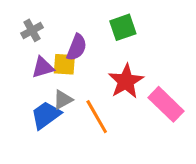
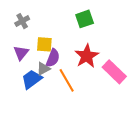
purple semicircle: (77, 47) -> (53, 58), moved
purple triangle: (43, 67) -> (21, 53), moved, turned -35

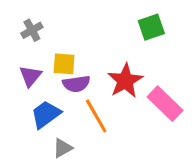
green square: (85, 19) -> (151, 27), moved
purple semicircle: (53, 58) -> (76, 84), turned 60
gray triangle: (43, 69) -> (63, 148), moved

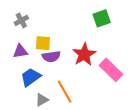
purple triangle: (30, 76) -> (20, 51), turned 42
orange line: (96, 116) -> (65, 92), moved

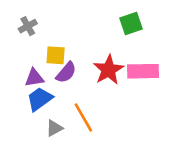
purple triangle: (20, 51) -> (34, 78), moved
purple semicircle: (51, 57) -> (66, 72), turned -42
pink rectangle: (111, 70) -> (143, 71), moved, turned -45

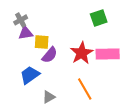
purple triangle: (34, 78) -> (26, 33), moved
orange line: (83, 118) -> (85, 89), moved
gray triangle: (54, 128) -> (49, 97), moved

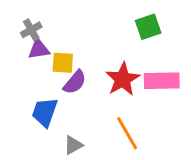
blue trapezoid: (30, 75) -> (45, 112), turned -35

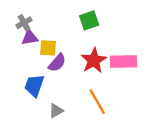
green square: (148, 27) -> (89, 20), moved

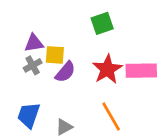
gray cross: (24, 23) -> (33, 65), moved
blue trapezoid: (34, 86) -> (29, 115), moved

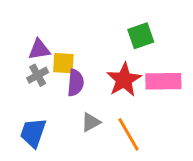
green square: (102, 23) -> (141, 36), moved
purple semicircle: (65, 72) -> (76, 83), turned -35
gray triangle: (64, 127) -> (91, 122), moved

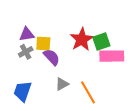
green square: (141, 36) -> (101, 41), moved
red star: (124, 80) -> (82, 39), moved
purple semicircle: (76, 83) -> (52, 57), turned -48

